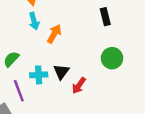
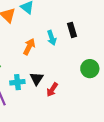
cyan arrow: (34, 21) -> (52, 38), moved
green circle: (112, 58) -> (90, 69), moved

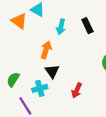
cyan arrow: (52, 38) -> (61, 27), moved, turned 40
black triangle: (37, 79) -> (52, 71), moved

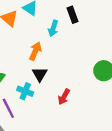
black rectangle: (87, 26) -> (72, 15), moved
cyan cross: (40, 88) -> (25, 91), turned 32

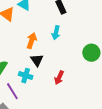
cyan arrow: (53, 28) -> (56, 33), moved

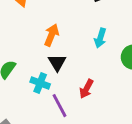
cyan arrow: (56, 33) -> (100, 38), moved
purple line: (12, 91) -> (59, 106), moved

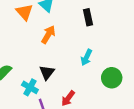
orange arrow: (51, 35) -> (48, 35), moved

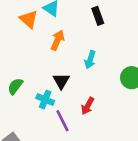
cyan arrow: (86, 57) -> (90, 60), moved

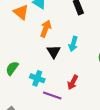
black triangle: (61, 81) -> (54, 52), moved
purple line: (62, 121) -> (52, 95), turned -42

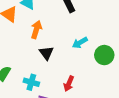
cyan arrow: (73, 44) -> (80, 43), moved, turned 48

